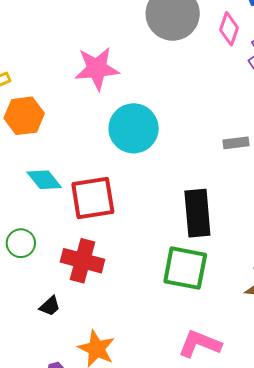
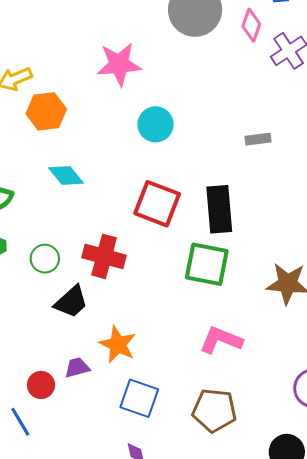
cyan circle: (134, 128) -> (156, 124), size x0.7
red square: (93, 198) -> (157, 204), moved, turned 30
green circle: (21, 243) -> (45, 259), moved
black trapezoid: (50, 306) -> (71, 302), size x1.6

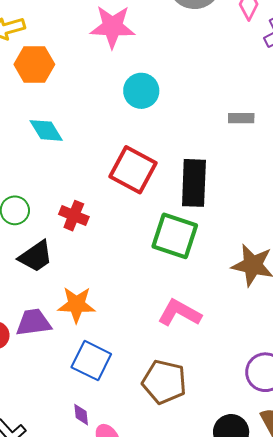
red cross: (104, 256) -> (74, 216), size x0.7
orange star: (118, 344) -> (77, 305), turned -30
purple trapezoid: (77, 368) -> (33, 322), size x1.4

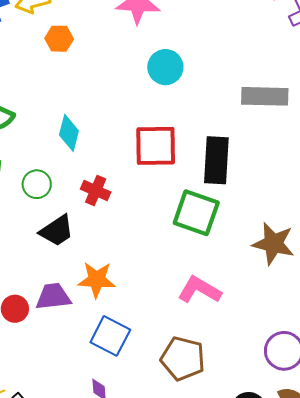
orange hexagon: (34, 64) -> (59, 39), size x0.7
gray rectangle: (241, 118) -> (265, 96), size x1.8
cyan diamond: (46, 130) -> (69, 133), moved, turned 45
red square: (133, 170) -> (156, 146), turned -30

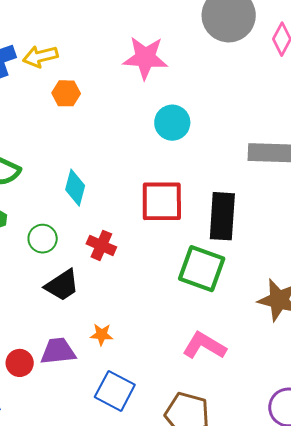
orange star: (97, 280) -> (102, 335), size x0.6

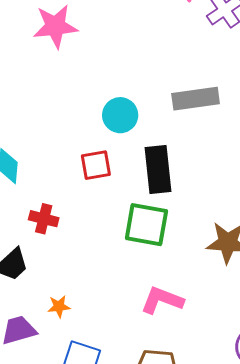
cyan circle: (172, 123) -> (120, 115), moved
red square: (162, 201) -> (96, 165), size x0.7

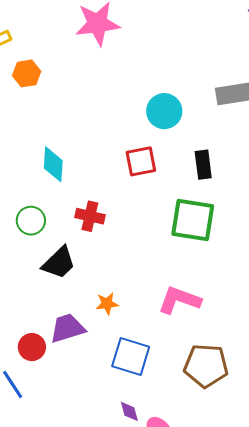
black rectangle: (158, 170) -> (203, 165), size x0.6
pink L-shape: (162, 300) -> (179, 300), moved

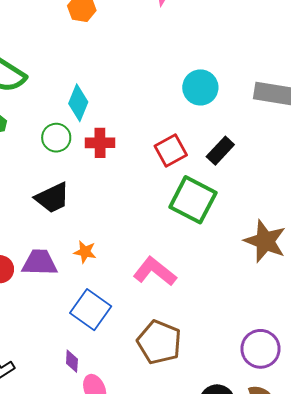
red square: (141, 161) -> (171, 150), moved, turned -36
black rectangle: (203, 165) -> (220, 151), turned 32
red cross: (90, 216) -> (100, 143), moved, turned -32
green circle: (31, 221) -> (56, 138), moved

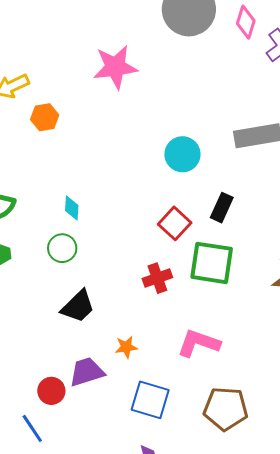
cyan diamond: (78, 103) -> (72, 208), size x0.7
red cross: (100, 143) -> (157, 278), moved

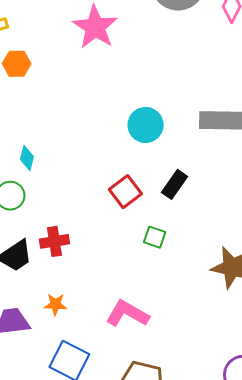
pink star: (115, 67) -> (95, 27), turned 30
green square: (212, 263) -> (155, 237), size x0.5
red cross: (157, 278) -> (54, 241), moved

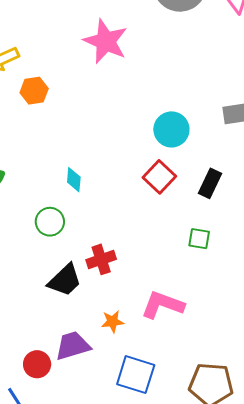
cyan diamond: (27, 158) -> (74, 180), moved
red square: (125, 192) -> (159, 177), moved
pink L-shape: (127, 314) -> (163, 305), moved

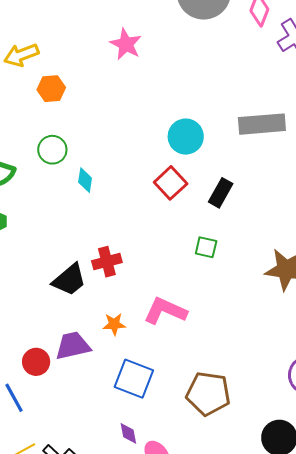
pink star: (106, 41) -> (126, 44), size x0.7
green circle: (50, 222) -> (52, 150), moved

